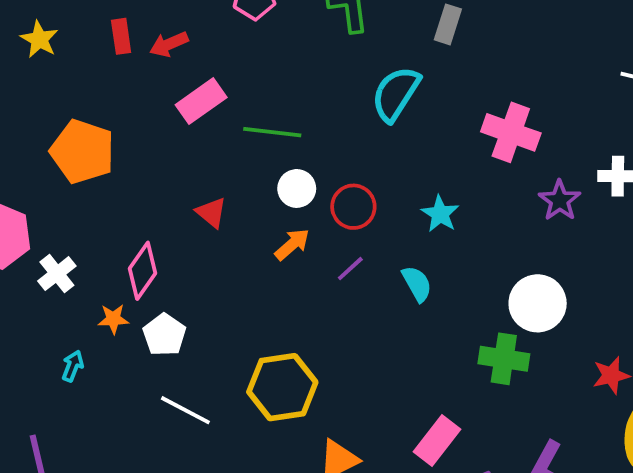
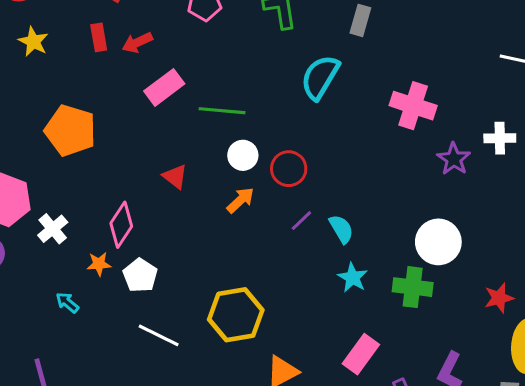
cyan star: (440, 214) -> (353, 278), moved
purple line: (350, 269) -> (301, 221), moved
cyan arrow: (73, 366) -> (67, 303), turned -70

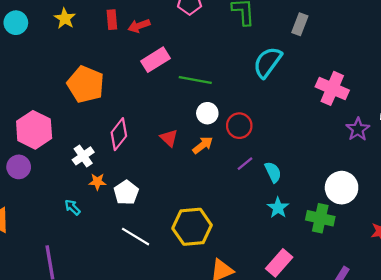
red triangle: (175, 176) -> (169, 138), moved
pink diamond: (121, 225) -> (119, 134), moved
white cross: (53, 229) -> (83, 156), moved

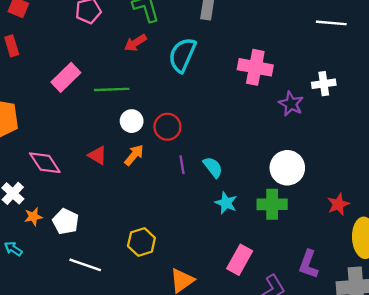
red arrow: (139, 26) -> (135, 43), moved
pink diamond: (119, 134) -> (45, 163), turned -60
purple line: (245, 164) -> (182, 165), turned -48
yellow hexagon: (192, 227) -> (141, 242), size x0.7

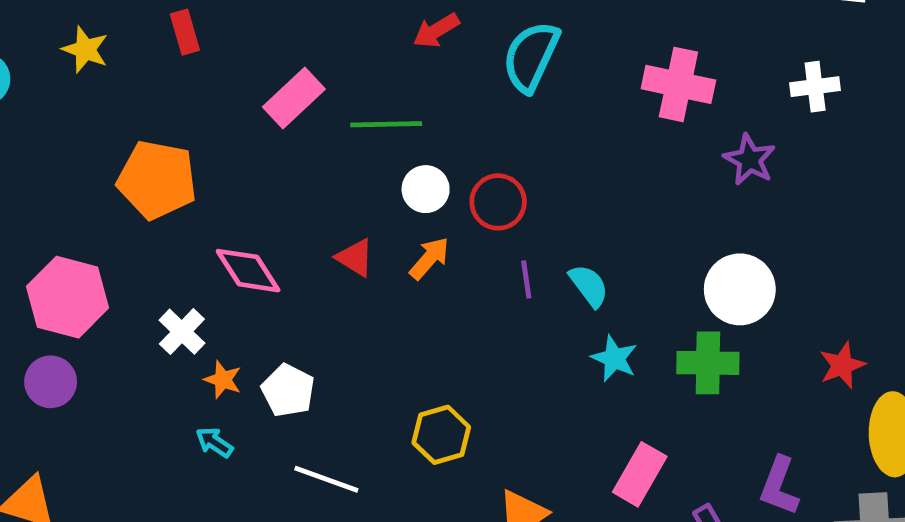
white cross: (324, 84) -> (815, 87), moved
orange star: (33, 217) -> (223, 380), turned 30
cyan arrow: (13, 249) -> (214, 442), moved

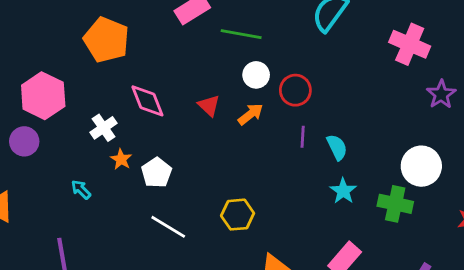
cyan arrow: (214, 442) -> (81, 190), moved

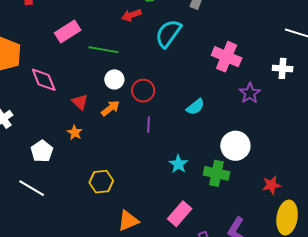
pink diamond: (147, 101) -> (44, 80), moved
cyan semicircle: (337, 147) -> (195, 107), moved, turned 78
orange star: (121, 159) -> (75, 133), moved
white line: (168, 227) -> (32, 188), moved

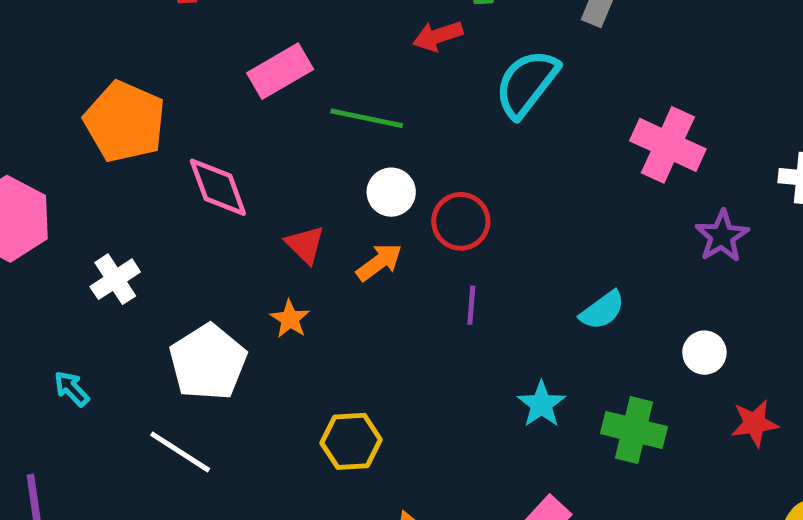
cyan semicircle: (195, 107) -> (602, 310), moved
white circle: (235, 146) -> (704, 353), moved, size x0.6
white pentagon: (42, 151) -> (208, 362), size x1.4
red star: (271, 185) -> (755, 423), moved

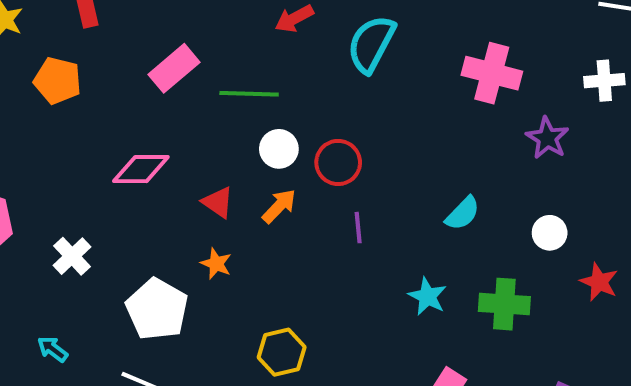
orange pentagon: (125, 122) -> (58, 81), moved, size x0.7
pink diamond: (218, 187) -> (141, 169), turned -60
red star: (755, 423) -> (599, 282), turned -30

